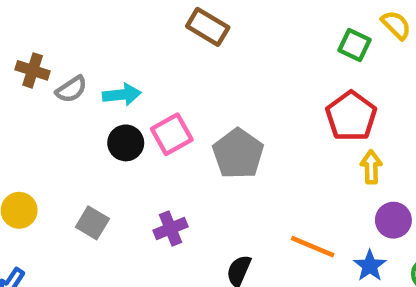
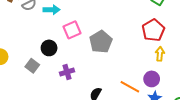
black circle: (126, 143) -> (49, 48), moved
purple circle: (393, 220) -> (152, 79), moved

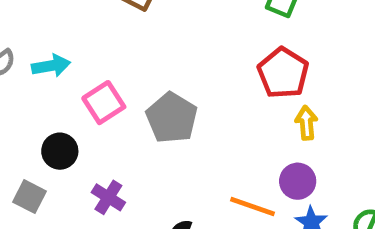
purple cross: (67, 72) -> (108, 197), turned -32

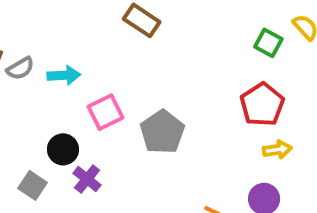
yellow arrow: (306, 123) -> (277, 150), turned 80
purple cross: (108, 197) -> (87, 179), moved

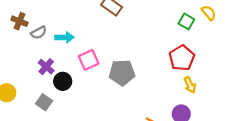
gray pentagon: (162, 132) -> (122, 73), turned 30
yellow arrow: (277, 150) -> (190, 85), turned 70
purple cross: (87, 179) -> (46, 67), moved

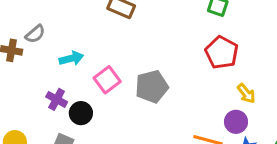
gray semicircle: (39, 33) -> (35, 34), moved
yellow arrow: (190, 85) -> (246, 93), moved

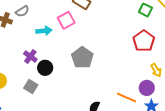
pink square: (107, 80) -> (66, 20), moved
gray pentagon: (152, 87) -> (82, 58), moved, turned -30

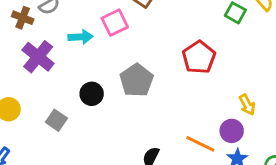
red pentagon: (144, 41) -> (199, 57), moved
purple cross: (30, 56) -> (38, 57), moved, size x1.5
black circle: (45, 68) -> (92, 94), moved

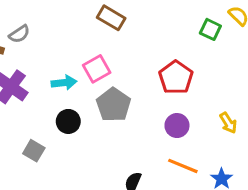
pink square: (115, 23) -> (97, 69), moved
cyan arrow: (80, 37) -> (64, 83), moved
purple circle: (232, 131) -> (177, 126), moved

